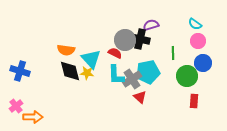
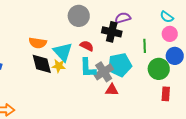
gray circle: (125, 40) -> (79, 16), moved
red triangle: (140, 97) -> (112, 90), turned -40

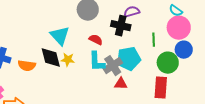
pink circle: (170, 34) -> (179, 28), size x1.5
orange semicircle: (38, 43) -> (27, 66), moved
cyan triangle: (63, 52) -> (60, 36), moved
red rectangle: (166, 94) -> (161, 88), moved, size x1.5

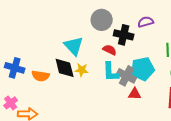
black cross: (121, 26) -> (124, 35), moved
gray cross: (113, 66) -> (127, 76), turned -30

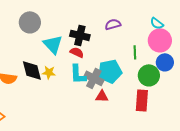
gray circle: (102, 20) -> (30, 22), moved
black cross: (124, 35) -> (80, 35), moved
cyan triangle: (74, 46) -> (53, 44), moved

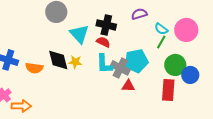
cyan semicircle: (157, 23) -> (161, 29), moved
green line: (135, 52) -> (161, 42), turned 32
blue circle: (165, 62) -> (190, 75), moved

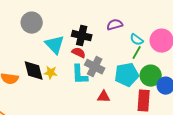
cyan pentagon: (136, 61) -> (127, 75), moved
gray cross: (120, 68) -> (95, 67), moved

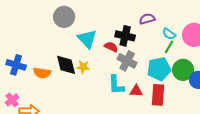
black cross: (82, 36) -> (125, 36), moved
cyan L-shape: (80, 75) -> (116, 85), moved
red rectangle: (144, 101) -> (158, 95), moved

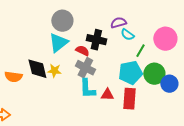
gray circle: (64, 17) -> (62, 21), moved
cyan semicircle: (169, 34) -> (127, 35), moved
cyan triangle: (87, 39) -> (58, 43), turned 35
gray cross: (127, 61) -> (85, 68), moved

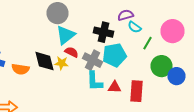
gray circle: (62, 21) -> (58, 13), moved
red semicircle: (82, 51) -> (72, 52), moved
cyan pentagon: (130, 73) -> (114, 55), moved

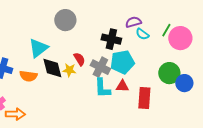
cyan triangle: (66, 35) -> (38, 48), moved
green line: (148, 43) -> (166, 30), moved
red semicircle: (72, 52) -> (79, 59), turned 32
red triangle: (114, 87) -> (122, 86), moved

